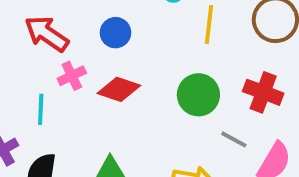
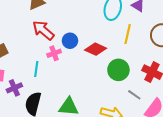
blue circle: (115, 33) -> (70, 41), moved
red diamond: (119, 89) -> (96, 49), moved

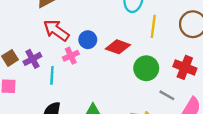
purple cross: (14, 88) -> (32, 59), moved

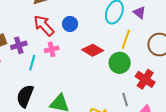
blue circle: (88, 40) -> (70, 24), moved
green circle: (146, 68) -> (120, 63), moved
gray line: (167, 95) -> (125, 100), turned 32

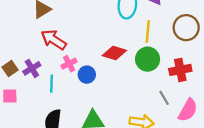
blue circle: (70, 24) -> (87, 75), moved
red cross: (145, 79) -> (180, 70), turned -30

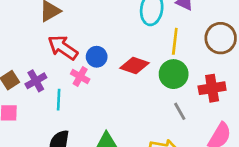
pink cross: (69, 64) -> (80, 77), turned -35
blue circle: (87, 75) -> (97, 57), moved
gray line: (164, 98) -> (180, 111), moved

